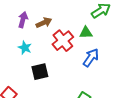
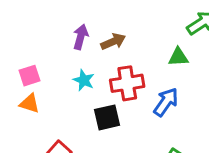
red cross: (63, 41) -> (127, 83), moved, turned 30
blue arrow: (91, 58) -> (166, 102), moved

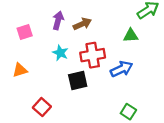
pink square: (29, 76) -> (25, 32), moved
blue arrow: (166, 102) -> (122, 69), turned 30
orange triangle: (29, 104) -> (20, 70), turned -35

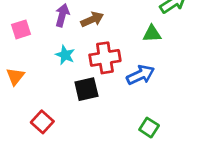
orange triangle: (20, 70) -> (15, 76), turned -35

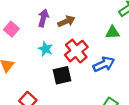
pink square: (21, 29) -> (11, 29), turned -32
red cross: (105, 58) -> (76, 51), turned -30

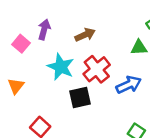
purple arrow: (43, 18) -> (44, 30), moved
cyan star: (46, 49) -> (61, 67), size x1.5

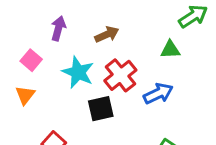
pink square: (21, 44) -> (31, 60), moved

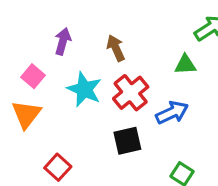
brown arrow: (107, 34) -> (116, 48), turned -90
orange triangle: (25, 95) -> (26, 114), size x1.4
black square: (101, 109) -> (127, 141), moved

